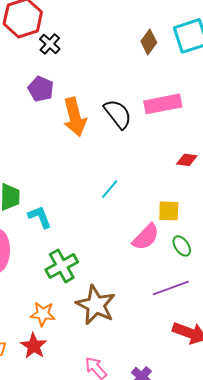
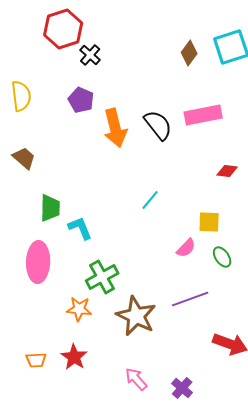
pink semicircle: (146, 237) -> (186, 248), size x0.7
purple line: (171, 288) -> (190, 299), moved
orange star: (43, 314) -> (79, 309), moved

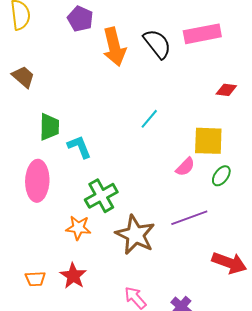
yellow square: (209, 222) -> (208, 141), size x1.4
green ellipse: (222, 257) -> (221, 176), turned 70

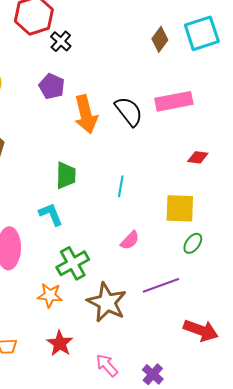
cyan line: (149, 119) -> (121, 186), turned -30
green trapezoid: (49, 127) -> (66, 175), moved
pink semicircle: (185, 167) -> (130, 240), moved
red star: (73, 276) -> (60, 343), moved

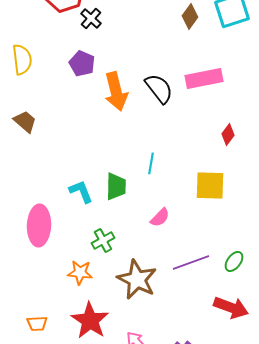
red diamond: (198, 157) -> (228, 134), turned -60
green trapezoid: (66, 175) -> (116, 186), moved
green ellipse: (193, 243) -> (234, 261), moved
green cross: (73, 263) -> (103, 240), size x0.7
red star: (60, 343) -> (90, 320), size x1.4

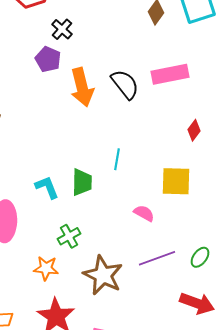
black cross: (91, 18) -> (62, 29), moved
pink semicircle: (160, 217) -> (144, 213), moved, turned -105

